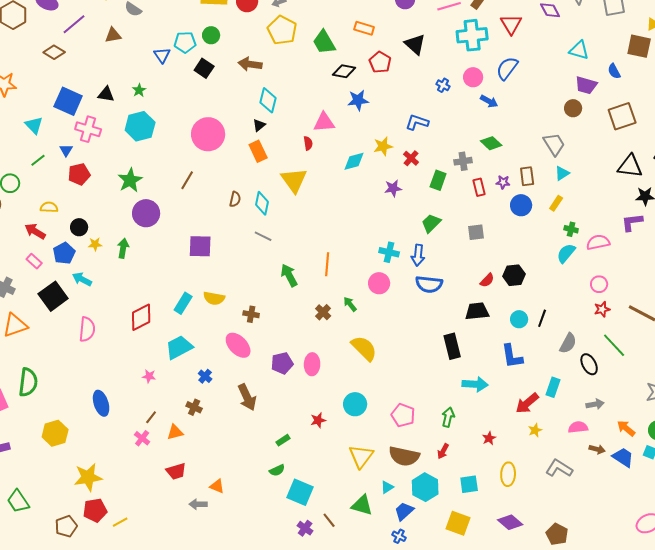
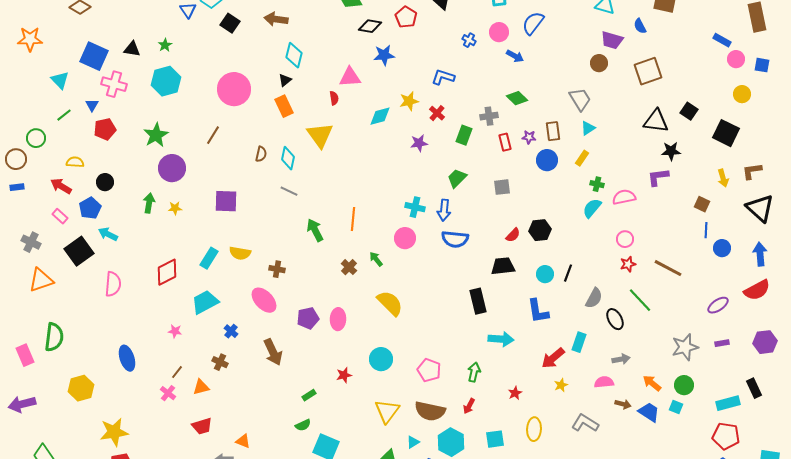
yellow star: (95, 244) -> (175, 208), moved

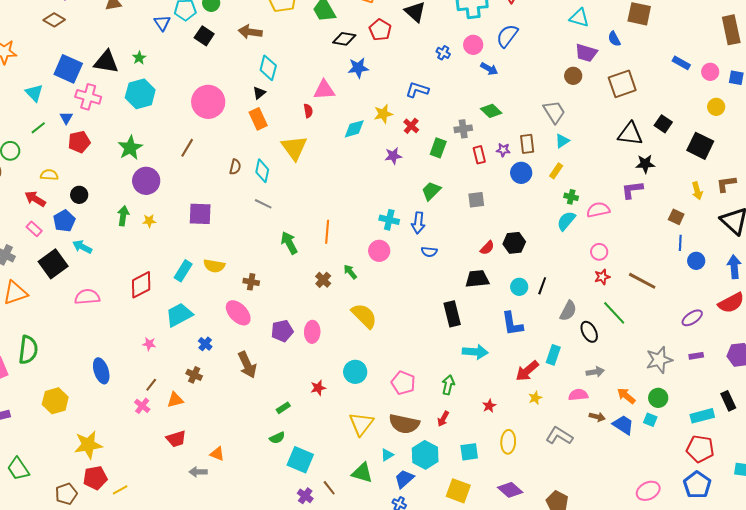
blue rectangle: (722, 40) -> (681, 63), moved
black triangle: (132, 49) -> (106, 62), size x1.5
blue semicircle: (455, 239) -> (429, 252), size x0.6
pink semicircle: (113, 284) -> (87, 297), turned -100

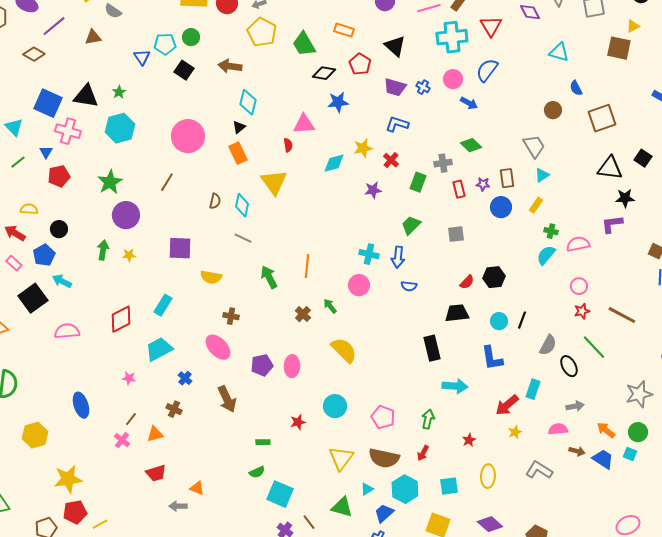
blue semicircle: (614, 39) -> (576, 88), moved
purple trapezoid: (586, 53) -> (395, 87), moved
yellow semicircle: (214, 266) -> (211, 277), moved
green rectangle: (283, 408) -> (263, 442), turned 32

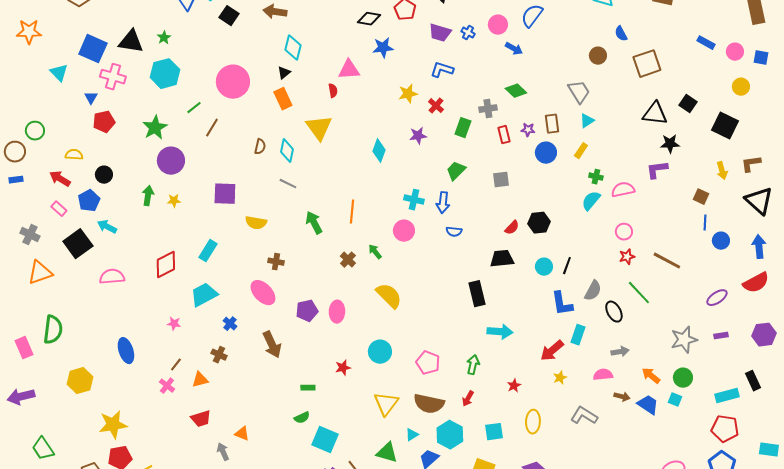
green line: (18, 162) -> (194, 108), moved
cyan diamond: (334, 163) -> (379, 151), moved, turned -55
blue L-shape: (492, 358) -> (562, 304), moved
gray arrow: (178, 506) -> (223, 452), turned 66

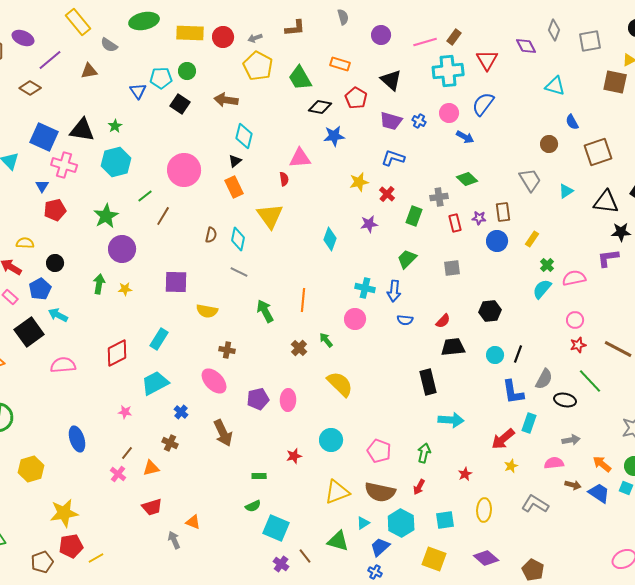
cyan triangle: (587, 121) -> (566, 191), moved
green cross: (596, 177) -> (547, 265), turned 32
red semicircle: (512, 228) -> (443, 321), moved
black ellipse: (614, 312) -> (565, 400), turned -50
yellow triangle: (386, 404) -> (337, 492), turned 32

